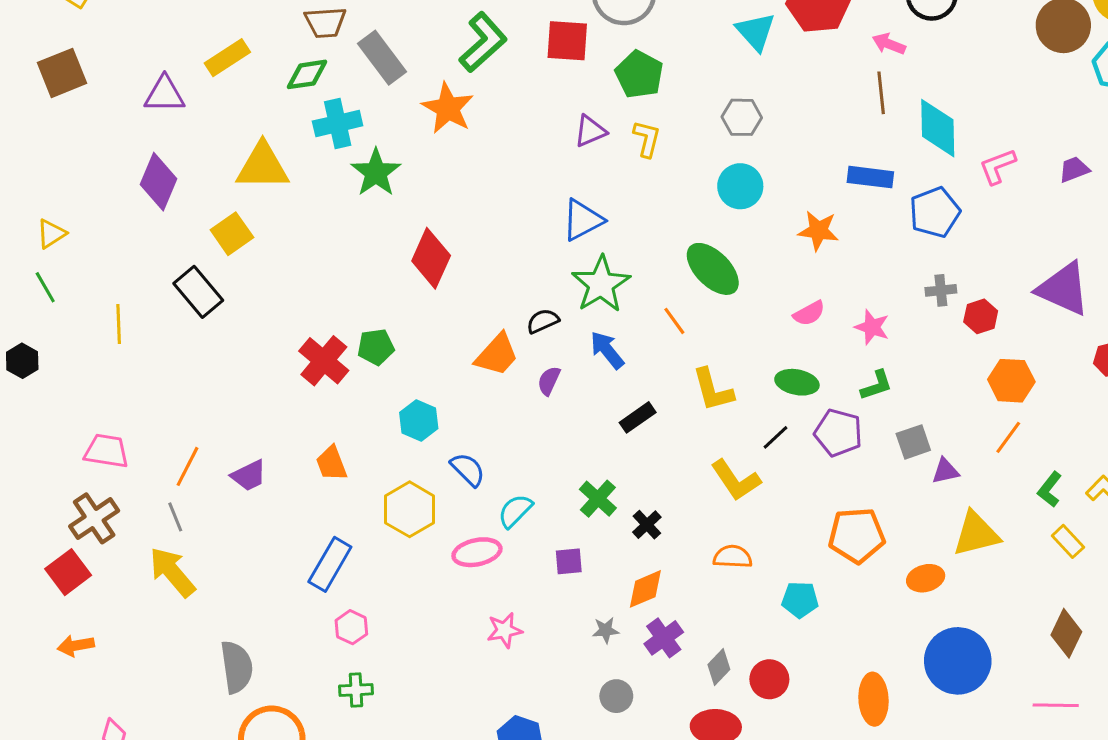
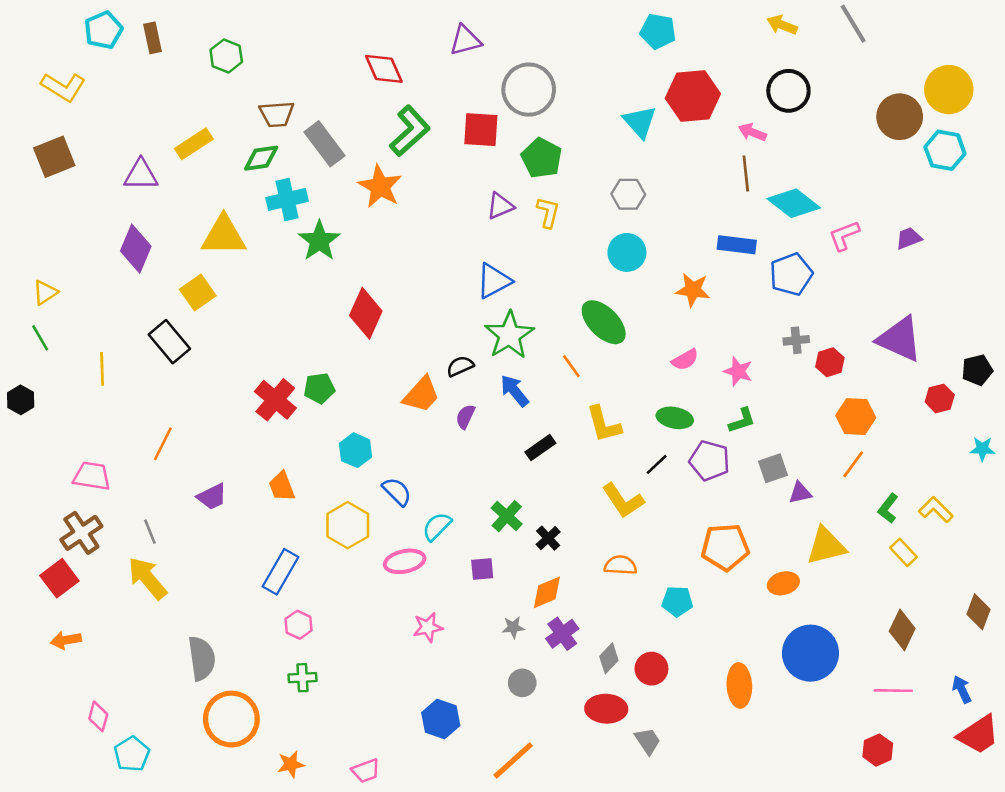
cyan diamond: (938, 128) -> (794, 203), turned -51
orange line: (188, 466) -> (163, 444), moved

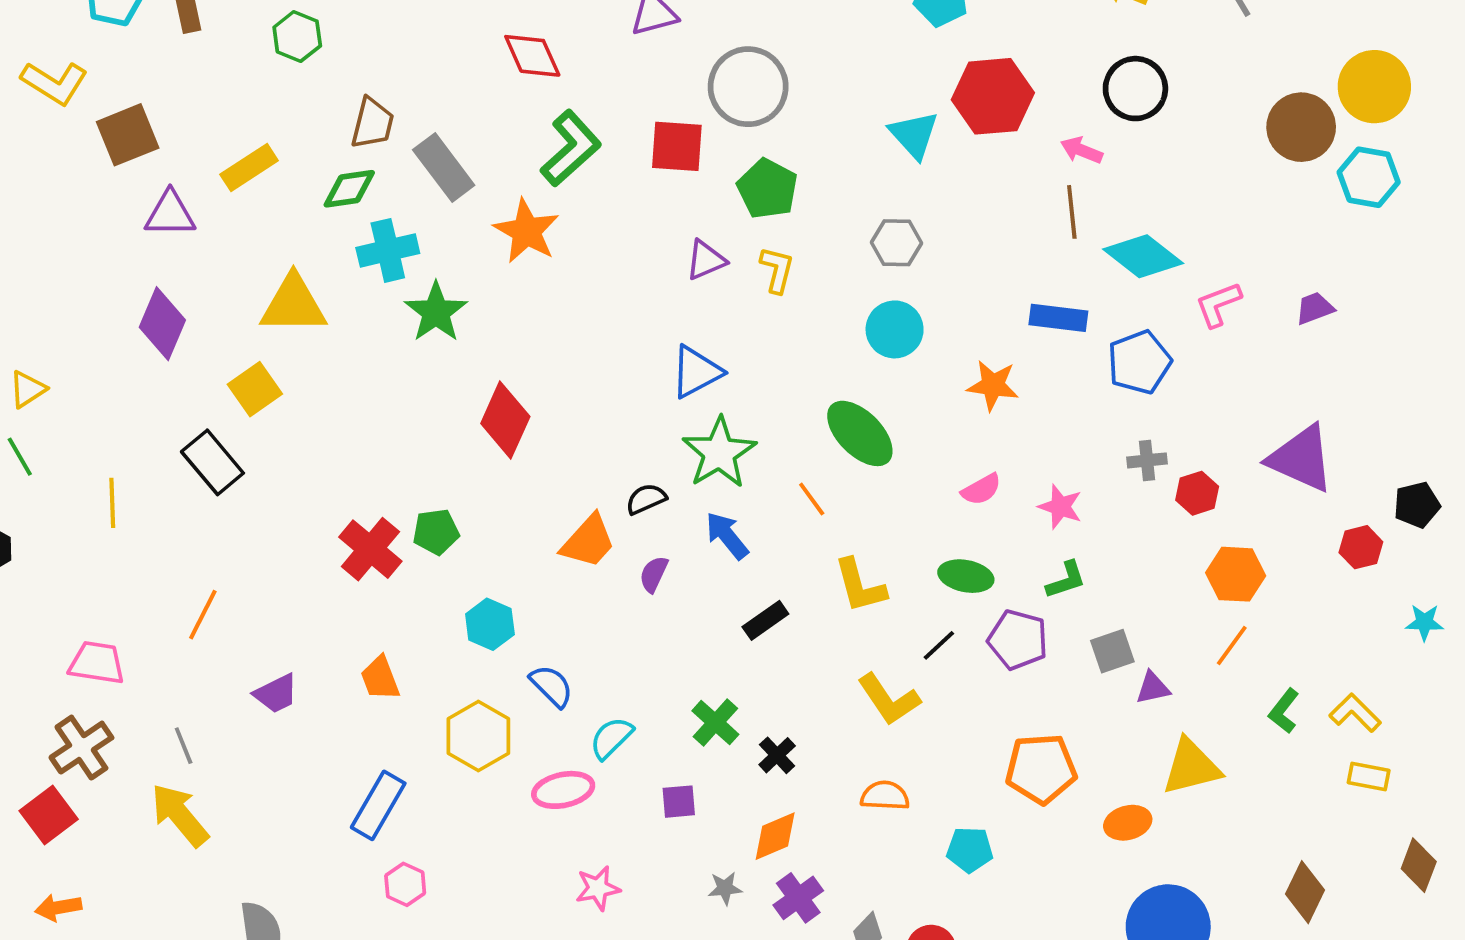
brown trapezoid: (277, 114) -> (372, 123), turned -72
brown square: (54, 157) -> (128, 135), moved
yellow rectangle: (904, 552) -> (1369, 776), moved, turned -36

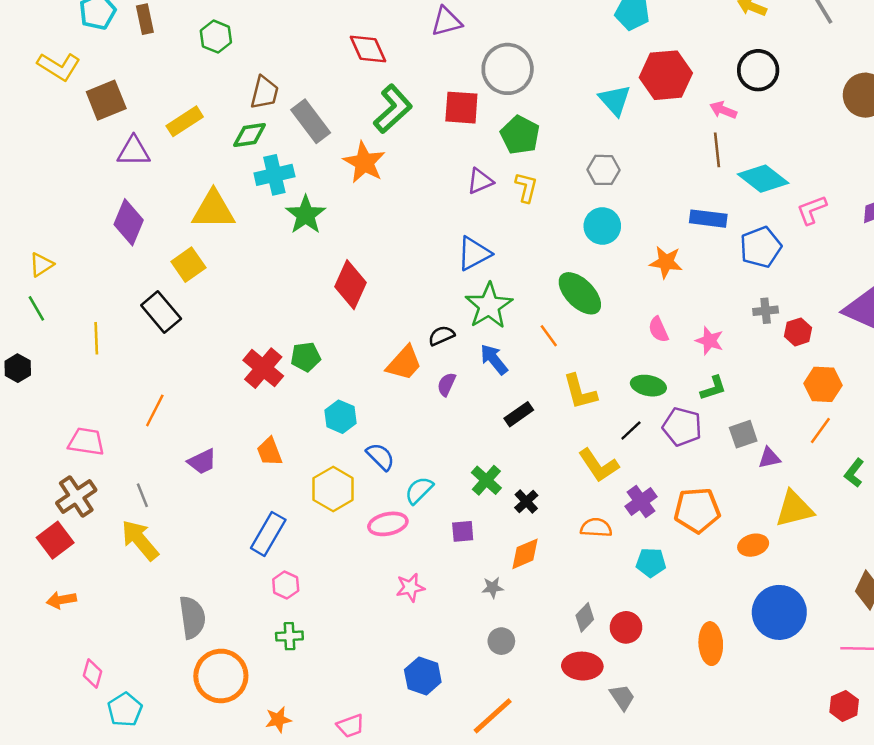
pink semicircle: (981, 489) -> (658, 329), turned 95
purple cross: (798, 898) -> (641, 501), moved

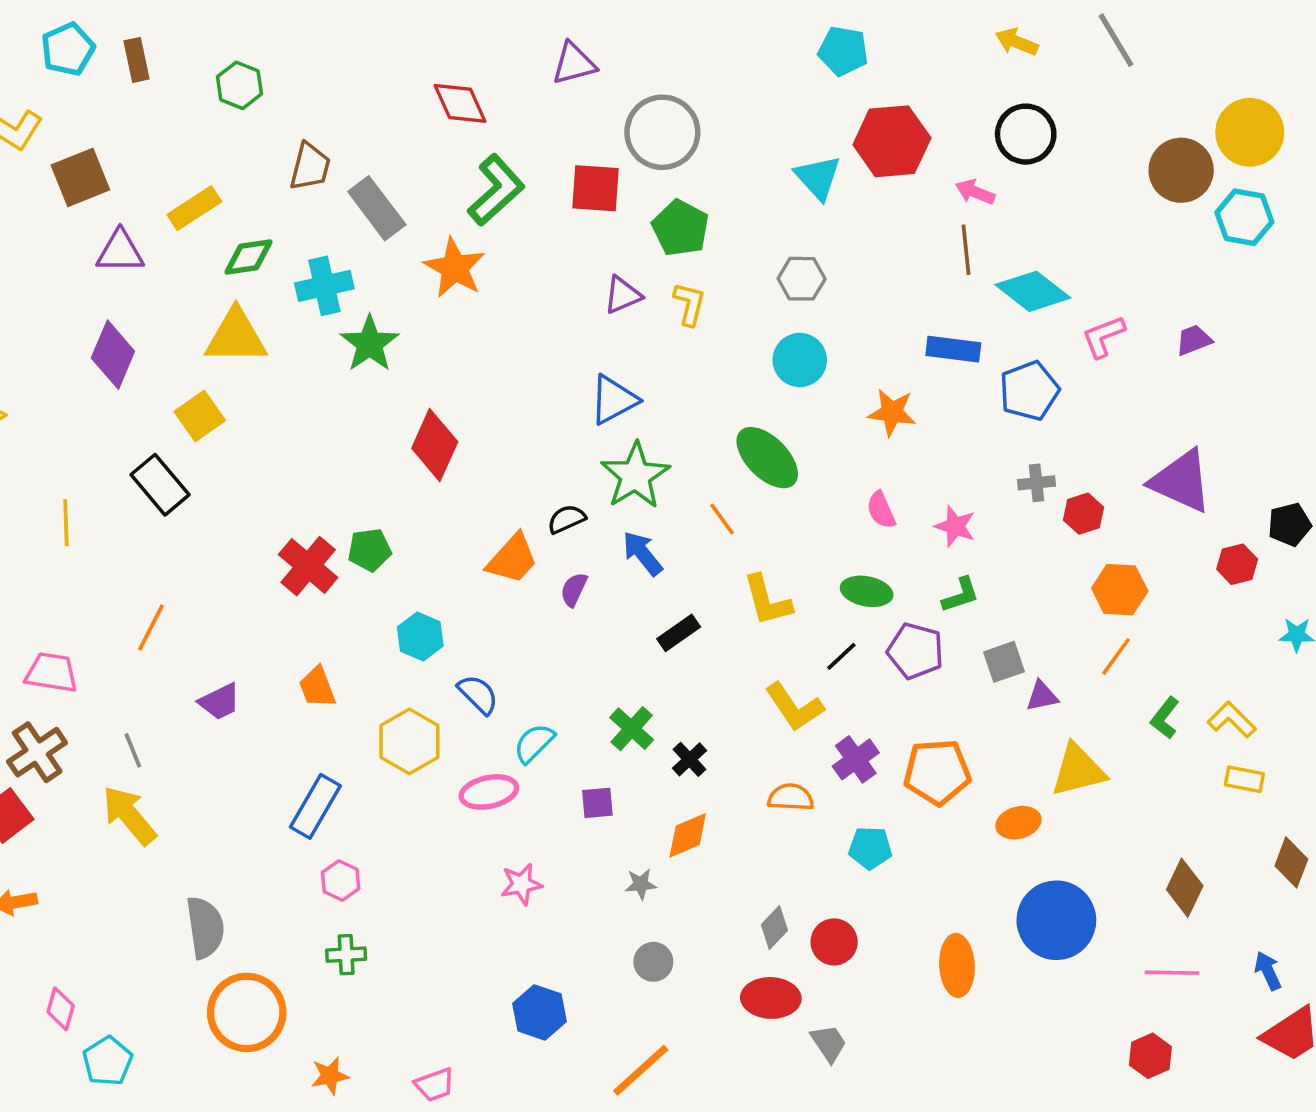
green diamond: (250, 135) -> (249, 257), moved

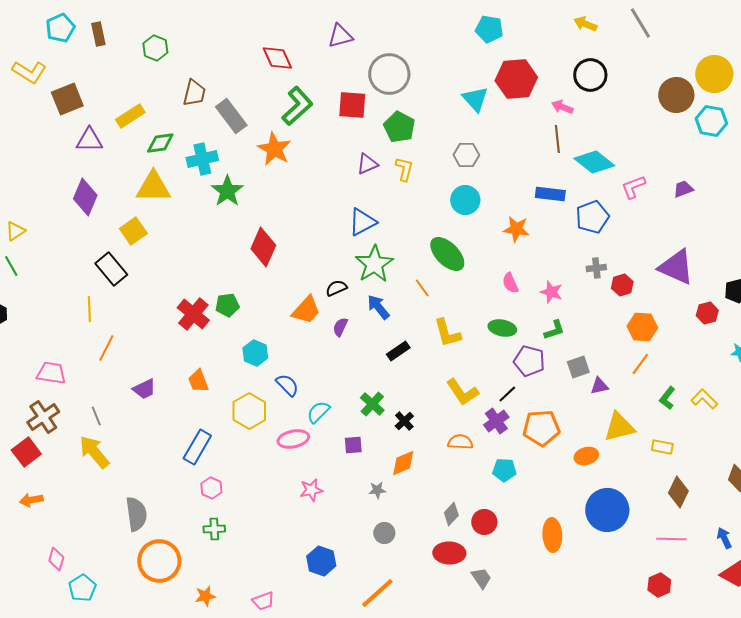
yellow line: (66, 523) -> (89, 309), moved
black line: (841, 656) -> (507, 394), moved
yellow rectangle: (1244, 779) -> (662, 447), moved

